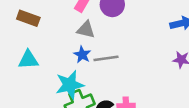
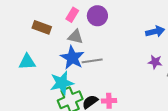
brown rectangle: (28, 18) -> (42, 27), moved
blue star: (82, 55) -> (72, 58), size x1.6

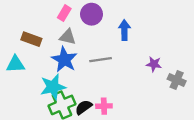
brown rectangle: (42, 27) -> (31, 39), moved
blue arrow: (155, 31) -> (124, 30), moved, turned -78
gray line: (92, 61) -> (101, 60), moved

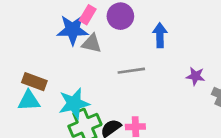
brown rectangle: (31, 39) -> (34, 82), moved
blue star: (64, 60) -> (73, 30), moved, turned -30
cyan triangle: (15, 64) -> (29, 101), moved

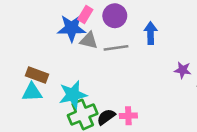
gray line: (131, 71) -> (116, 48), moved

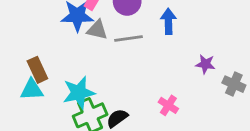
brown rectangle: (37, 75) -> (37, 70), turned 45
pink cross: (128, 116) -> (168, 105), moved, turned 35

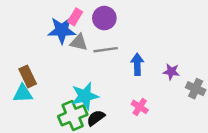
blue arrow: (168, 21) -> (137, 64), moved
cyan star: (79, 93) -> (85, 96), moved

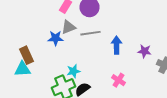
blue star: (62, 30) -> (56, 38), moved, size x0.7
gray triangle: (79, 42) -> (68, 27), turned -35
cyan star: (85, 96) -> (74, 71), size x0.6

